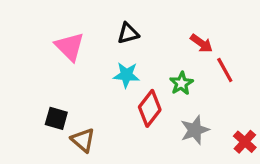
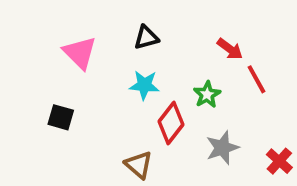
black square: (56, 118) -> (61, 117), moved
brown triangle: (83, 140) -> (139, 165), moved

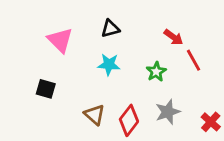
red diamond: (171, 123) -> (129, 120), moved
brown triangle: (139, 165) -> (95, 115), moved

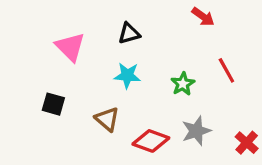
red arrow: (173, 37) -> (203, 17), moved
brown triangle: (95, 115) -> (107, 119), moved
red diamond: (129, 120) -> (151, 141), turned 72

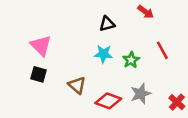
black triangle: (129, 33) -> (107, 24), moved
pink triangle: (70, 47) -> (41, 46), moved
cyan star: (127, 75) -> (103, 54), moved

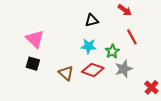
red line: (162, 50) -> (132, 37), moved
gray star: (141, 94) -> (124, 69), moved
red diamond: (108, 101) -> (93, 70), moved

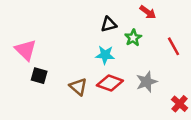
red line: (132, 37) -> (173, 46), moved
pink triangle: (35, 39) -> (26, 50), moved
green star: (112, 51) -> (133, 38), moved

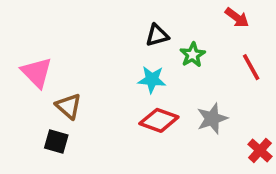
red arrow: (148, 12) -> (237, 18), moved
black square: (39, 76) -> (56, 142), moved
brown triangle: (78, 87) -> (69, 106), moved

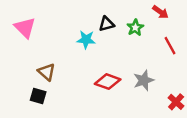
green star: (193, 55) -> (135, 28), moved
pink triangle: (37, 72) -> (25, 28), moved
cyan star: (152, 80) -> (86, 40), moved

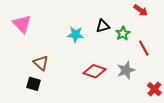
black triangle: (106, 24) -> (103, 26), moved
green star: (135, 28) -> (123, 33), moved
red line: (170, 46) -> (144, 48), moved

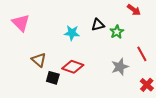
red line: (144, 48) -> (142, 54), moved
red diamond: (94, 71) -> (73, 67), moved
black square: (33, 84) -> (53, 78), moved

